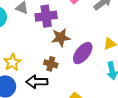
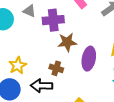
purple ellipse: (83, 53) -> (89, 59), turned -30

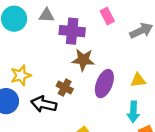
gray triangle: (29, 11) -> (47, 15), turned -32

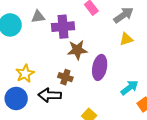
yellow triangle: (138, 80) -> (126, 39), moved
cyan arrow: (133, 112) -> (129, 88), turned -120

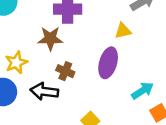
yellow triangle: (126, 39) -> (123, 31), moved
brown star: (77, 50) -> (50, 39), moved

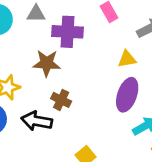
purple ellipse: (108, 63) -> (127, 95), moved

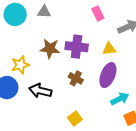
purple cross: (68, 32) -> (77, 47), moved
brown cross: (61, 100) -> (76, 78), moved

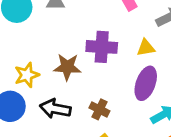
brown star: (50, 49) -> (67, 67), moved
brown cross: (76, 78) -> (99, 109), moved

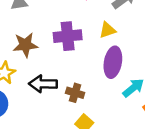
brown star: (67, 67) -> (25, 45), moved
black arrow: (55, 109) -> (43, 84), moved

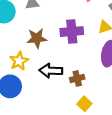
brown cross: (75, 93) -> (77, 78), turned -32

